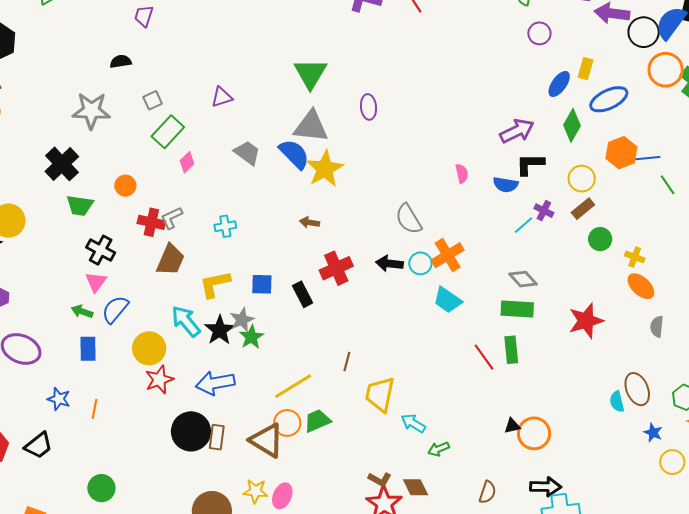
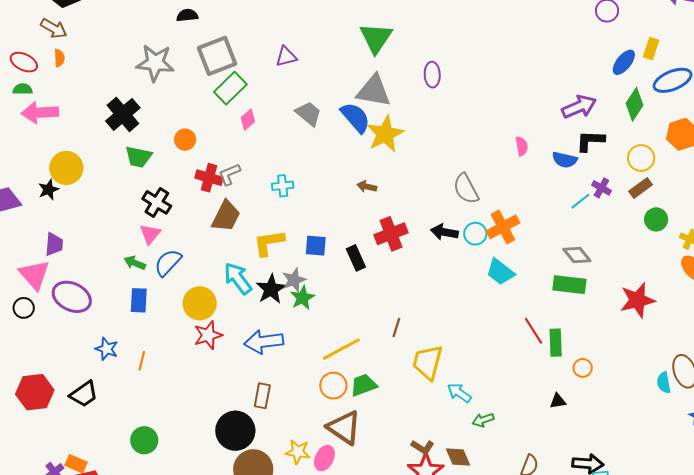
gray square: (153, 100) -> (217, 56), size x2.0
green rectangle: (511, 350) -> (556, 343), moved
black circle: (191, 431) -> (235, 431), moved
orange circle: (534, 433) -> (583, 368), moved, size x0.6
brown triangle: (267, 440) -> (344, 428), moved

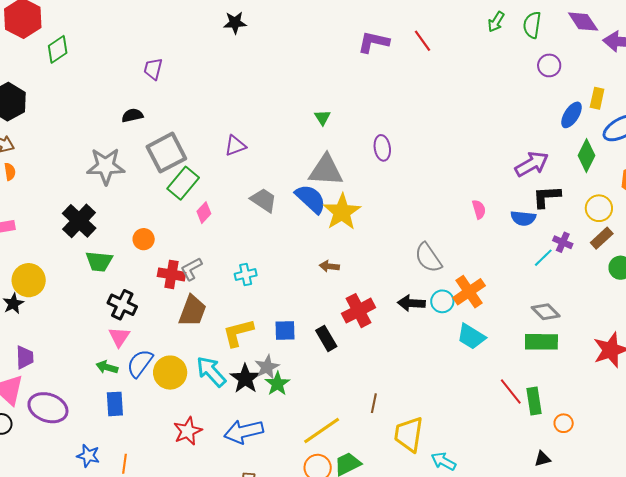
green triangle: (376, 38) -> (322, 117), size x0.5
yellow circle: (200, 303) -> (170, 373), moved

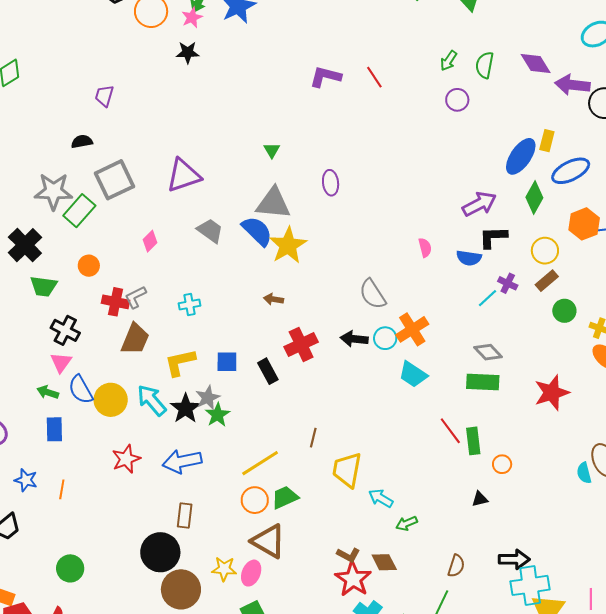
purple circle: (549, 65) -> (457, 100), moved
blue ellipse: (571, 115) -> (521, 156), size x1.4
purple triangle: (235, 146) -> (184, 175), size x1.6
green rectangle: (183, 183) -> (79, 211), moved
blue semicircle: (140, 363) -> (81, 390), turned -68

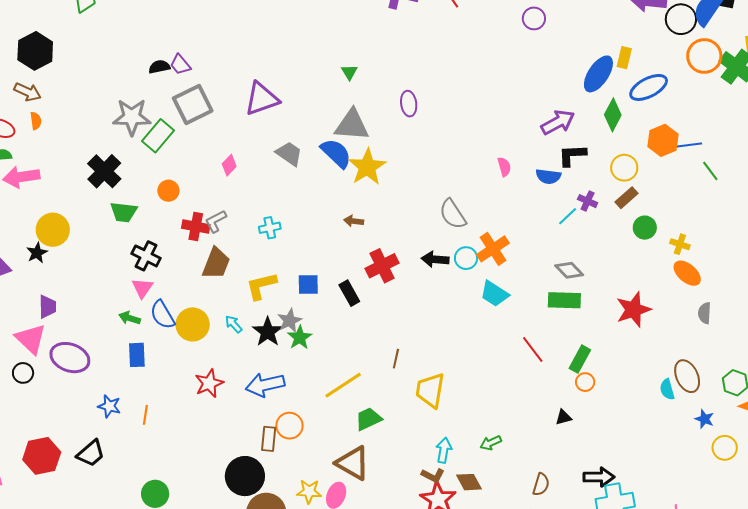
purple trapezoid: (104, 96) -> (180, 65), moved, turned -55
cyan arrow: (152, 400) -> (234, 324), size x0.6
green rectangle: (473, 441) -> (580, 359), moved, turned 36
cyan arrow: (381, 498) -> (444, 450), moved, turned 70
orange circle: (255, 500) -> (289, 426), moved

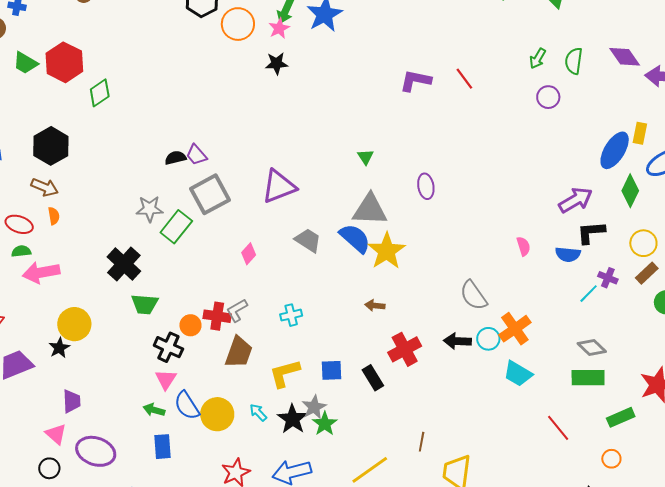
gray star: (132, 117) -> (150, 209), size x0.7
orange circle: (168, 191) -> (190, 325), moved
pink triangle: (31, 339) -> (56, 434), size x0.7
green rectangle: (580, 359) -> (621, 417), moved, turned 40

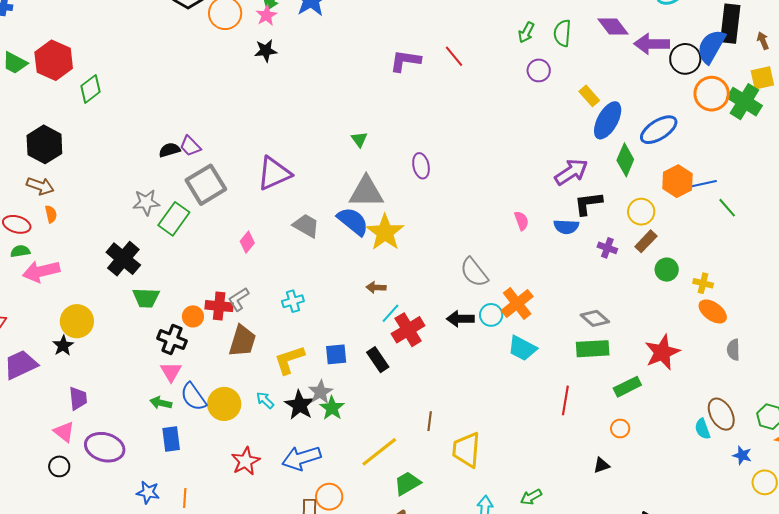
yellow rectangle: (640, 133) -> (589, 96), moved, turned -50
cyan line: (589, 294) -> (390, 313), moved
red line: (558, 428) -> (565, 400), turned 52

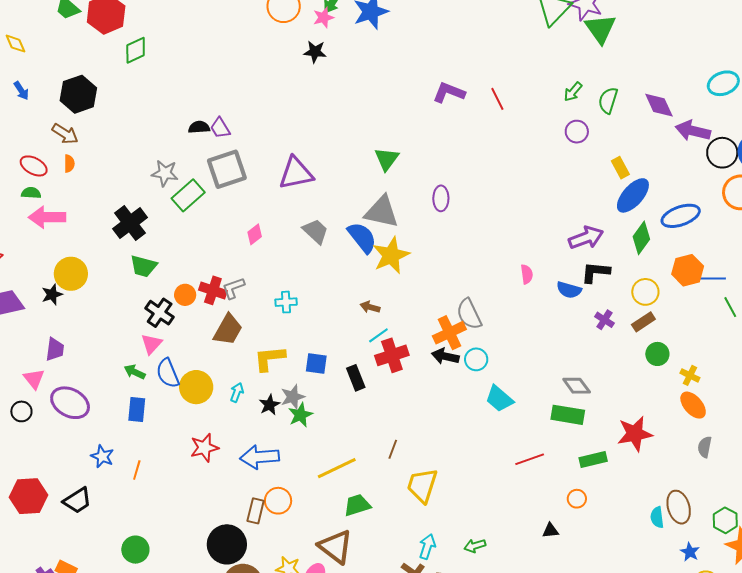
green triangle: (359, 139) -> (387, 159), size x1.5
orange cross: (517, 303) -> (449, 333), moved
cyan arrow: (265, 400) -> (237, 392), turned 54
red line: (565, 400) -> (530, 459), turned 48
black star: (300, 405) -> (269, 405), size x0.7

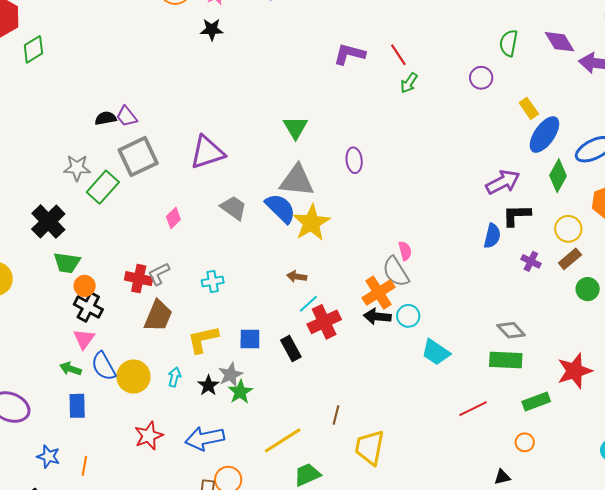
green arrow: (573, 92) -> (409, 83), moved
pink semicircle: (527, 274) -> (405, 251), moved
blue semicircle: (569, 290) -> (492, 236), turned -85
orange circle: (185, 295) -> (85, 286), moved

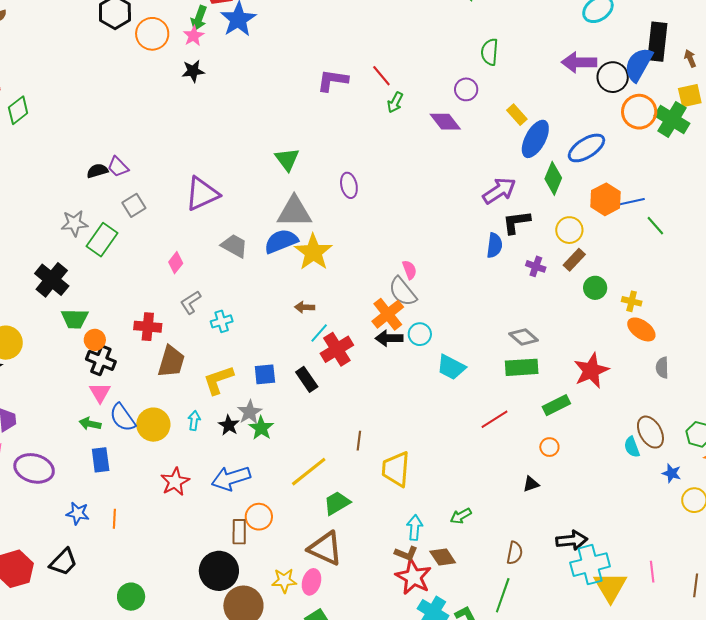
purple diamond: (560, 42) -> (445, 122), moved
gray square: (138, 157) -> (134, 205), size x0.6
blue semicircle: (281, 208) -> (281, 241), turned -60
gray L-shape: (159, 274) -> (191, 302), moved

